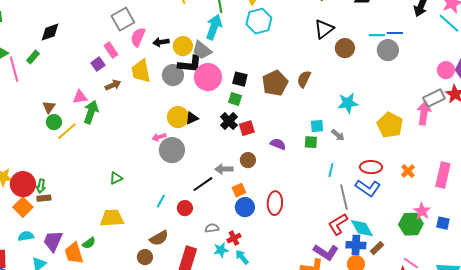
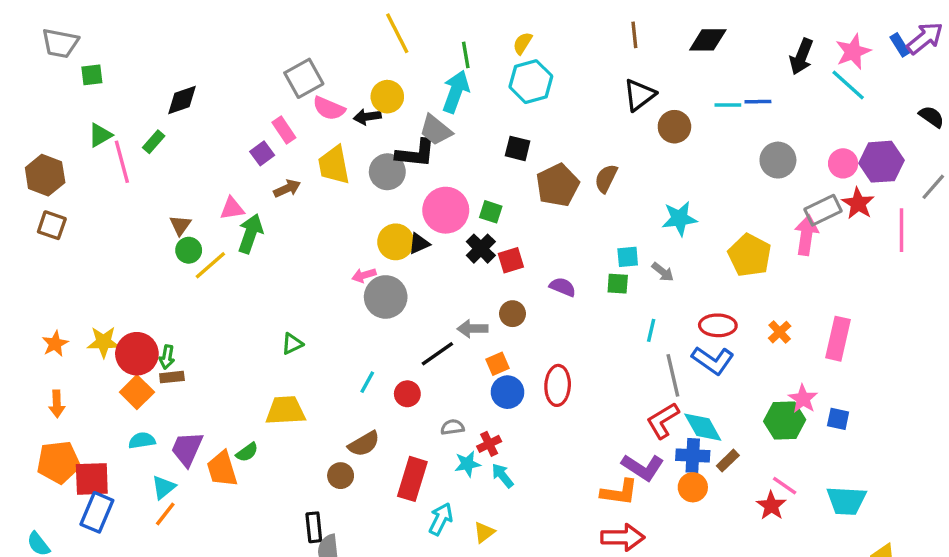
pink semicircle: (138, 37) -> (329, 108), turned -90
yellow circle: (183, 46) -> (387, 97), moved
gray circle: (388, 50) -> (778, 160), moved
pink circle: (208, 77) -> (446, 210), moved
black square: (240, 79) -> (518, 148), moved

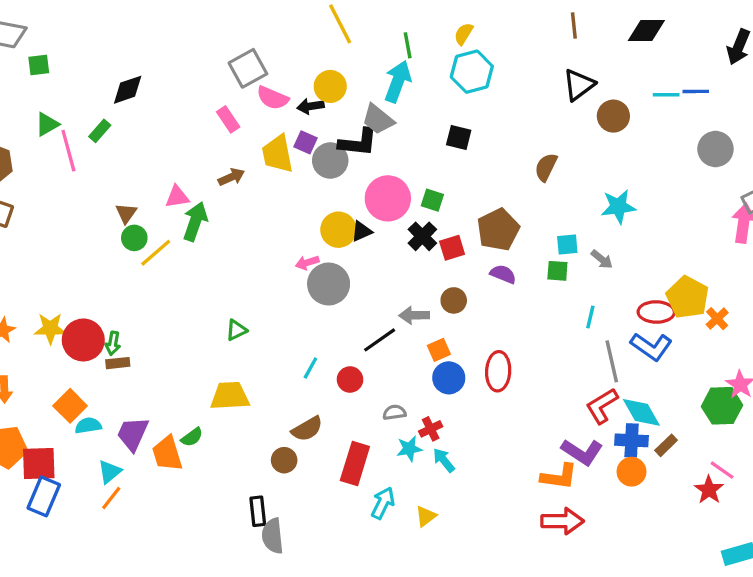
purple square: (262, 153) -> (306, 142), moved, turned -30
brown pentagon: (558, 185) -> (498, 230), moved
yellow pentagon: (750, 255) -> (687, 297), moved
orange square: (137, 392) -> (70, 406), moved

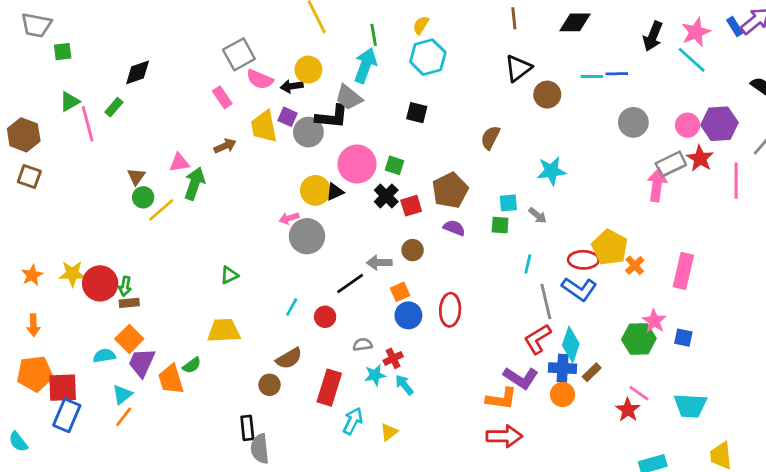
orange square: (70, 406) -> (129, 339), moved
cyan diamond: (641, 412) -> (571, 345), turned 48

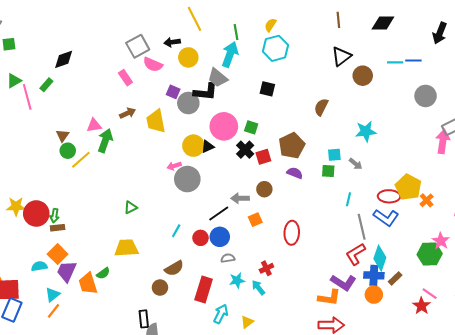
black arrow: (292, 86) -> (172, 42), moved
yellow trapezoid: (264, 127) -> (156, 121), moved
blue circle: (408, 315) -> (220, 237), moved
red cross: (393, 358) -> (266, 268), moved

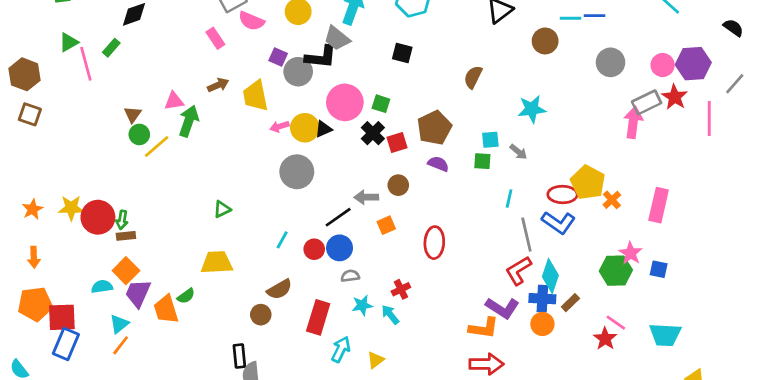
brown circle: (363, 76) -> (545, 41), moved
pink arrow: (174, 166) -> (279, 126), moved

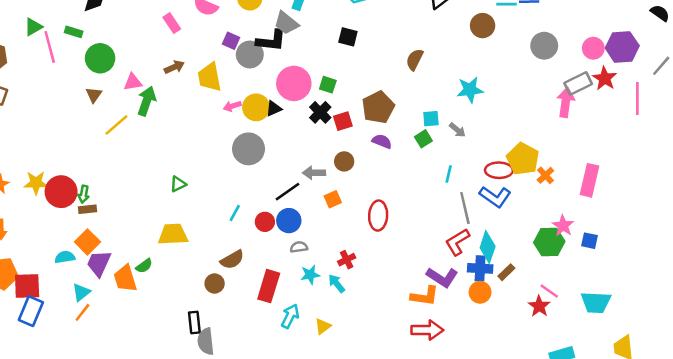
green rectangle: (111, 48) -> (74, 32), turned 66
green circle: (139, 134) -> (100, 58), moved, size x1.5
green square: (482, 161) -> (423, 139), turned -36

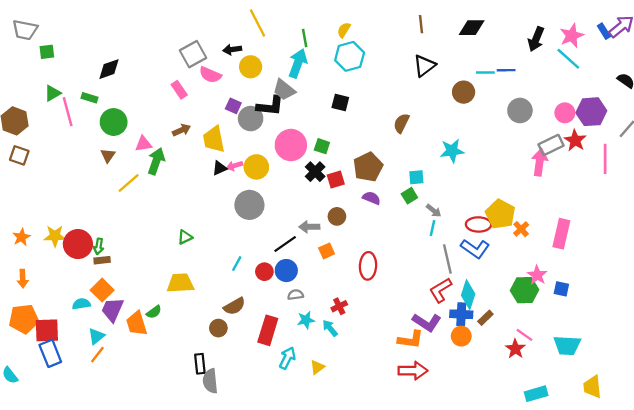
black triangle: (274, 109) -> (220, 168), moved
gray arrow: (457, 130) -> (434, 211), moved
blue rectangle: (31, 311) -> (50, 353), turned -45

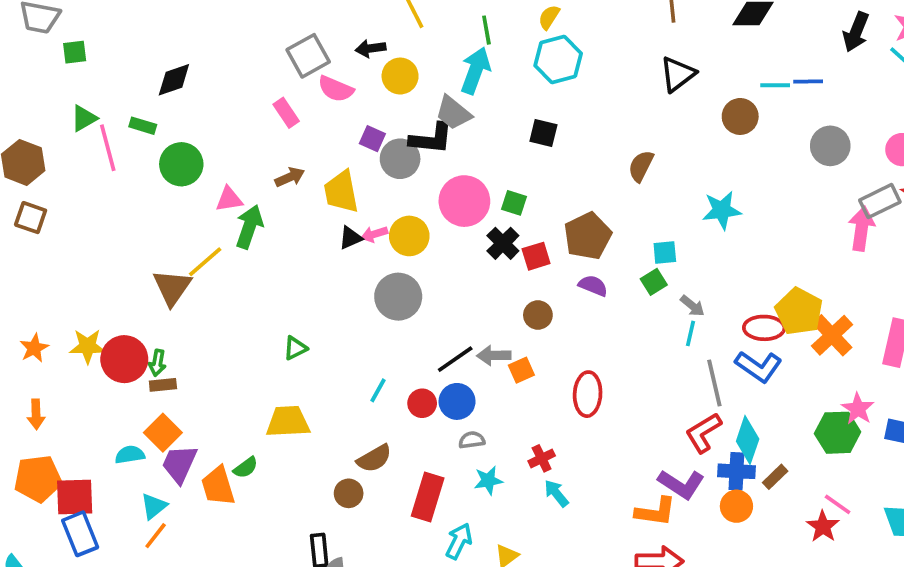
brown triangle: (108, 155) -> (172, 287), moved, size x1.6
gray arrow: (309, 227) -> (494, 355), moved
orange cross: (521, 229) -> (832, 335), size x1.6
cyan arrow: (330, 328) -> (556, 493), moved

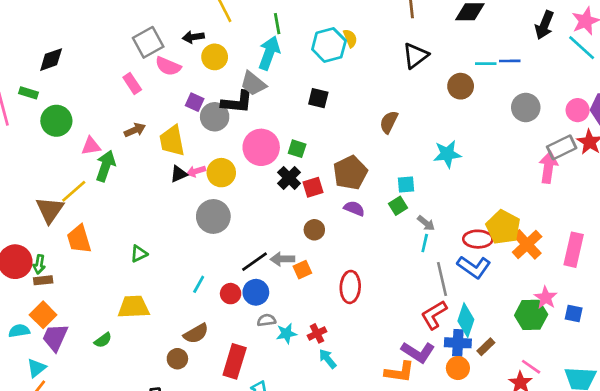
yellow semicircle: (549, 17) -> (350, 38), moved, turned 126
cyan star: (488, 480) -> (286, 333), moved
orange trapezoid: (218, 486) -> (79, 239), moved

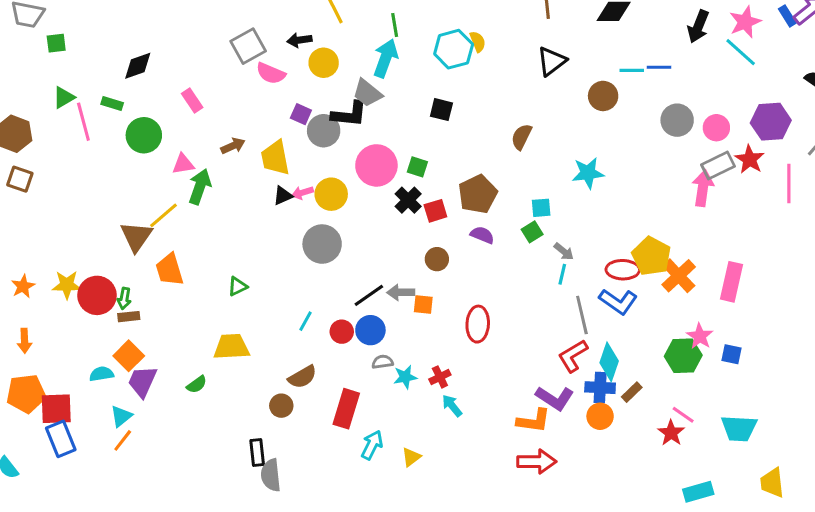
pink rectangle: (132, 84) -> (192, 101), moved
pink circle: (578, 110) -> (716, 128), moved
orange square: (302, 270) -> (423, 304), turned 30

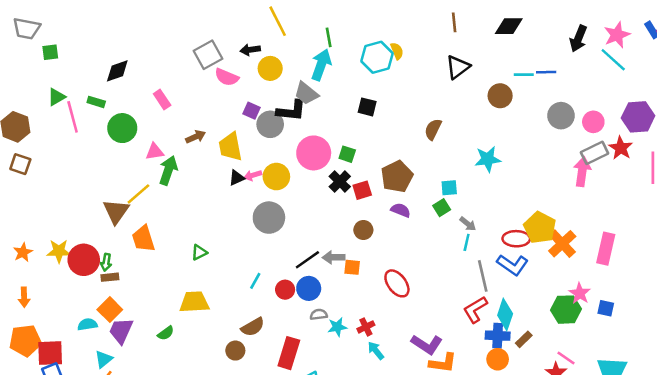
red ellipse: (478, 324) -> (397, 283), turned -40
purple L-shape: (555, 398) -> (427, 344), moved

